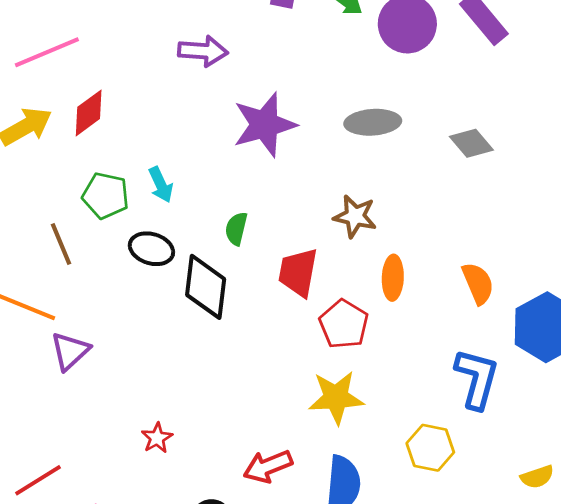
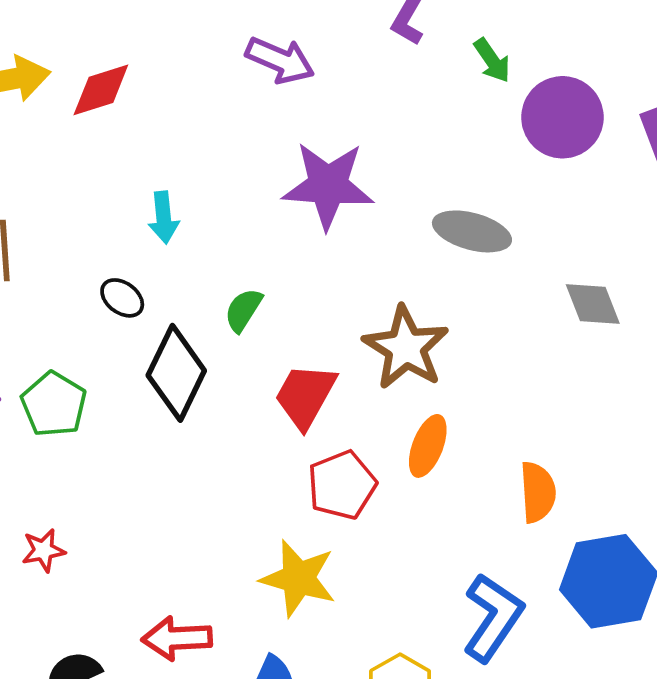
green pentagon: (106, 196) -> (54, 404), moved
brown star: (355, 216) -> (406, 348), size x1.4
black ellipse: (151, 249) -> (122, 298), size x0.7

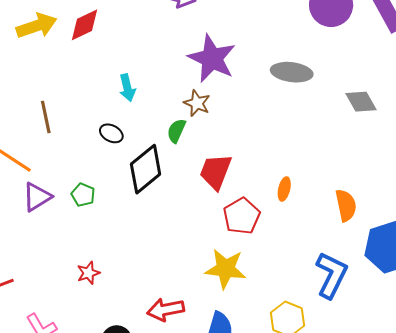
purple star: (328, 185) -> (212, 58), turned 30
brown star: (406, 348) -> (197, 103), moved, size x0.6
black diamond: (176, 373) -> (146, 169), turned 33
green pentagon: (54, 404) -> (83, 195), size x0.7
orange ellipse: (428, 446) -> (284, 189), size x0.7

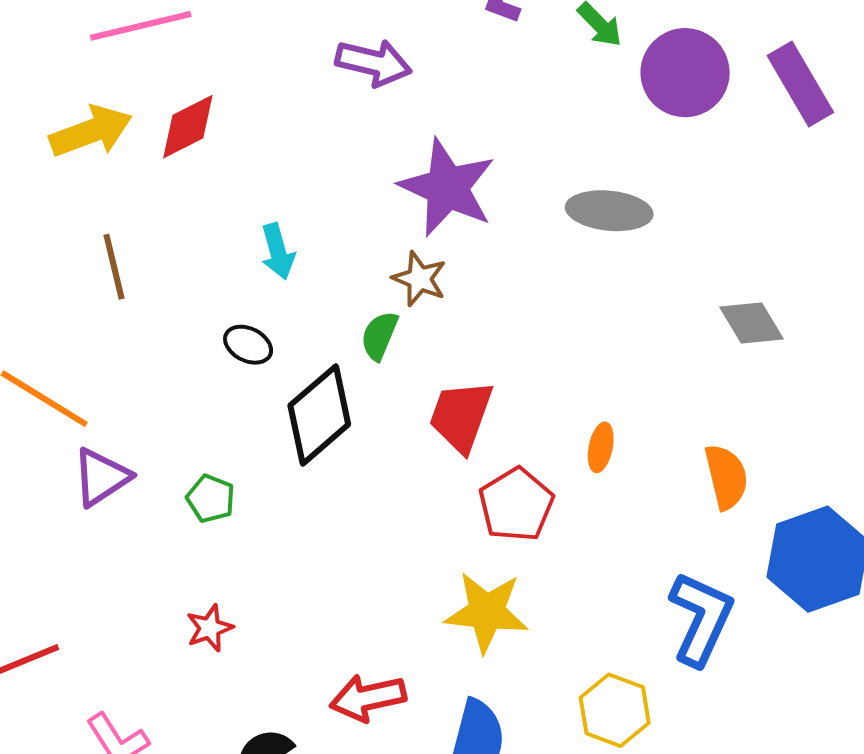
gray diamond: (361, 102) -> (751, 323), moved
brown line: (46, 117) -> (114, 267), moved
green pentagon: (83, 195) -> (211, 499), moved

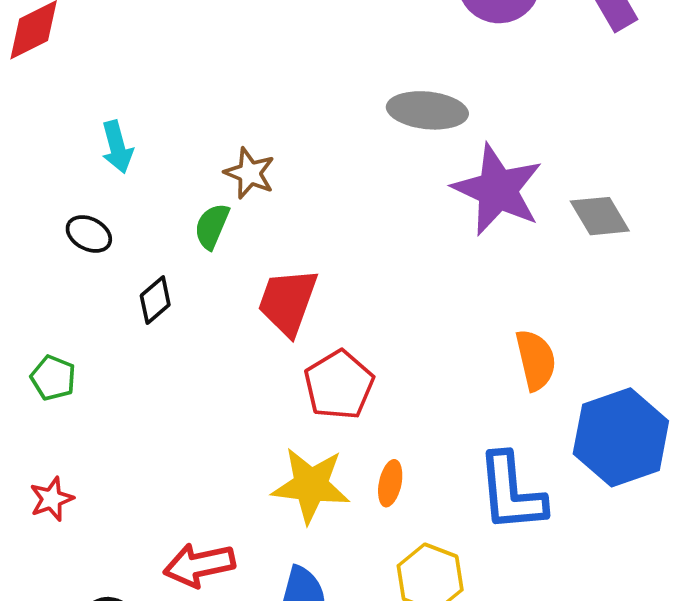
purple star: (447, 188) -> (498, 190), moved
gray diamond: (751, 323) -> (600, 216), moved
black diamond: (319, 415) -> (155, 300), size x0.5
orange ellipse: (601, 447) -> (390, 483), moved
blue L-shape: (701, 619) -> (511, 492), turned 150

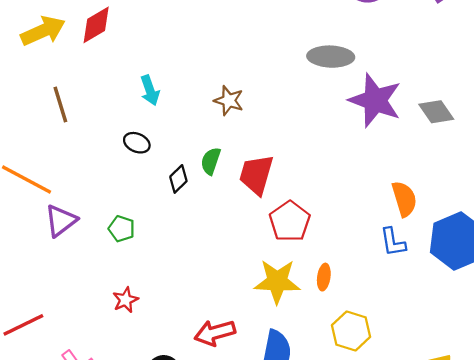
green semicircle: (212, 226) -> (211, 161), moved
blue L-shape: (511, 492) -> (393, 242), moved, size x0.6

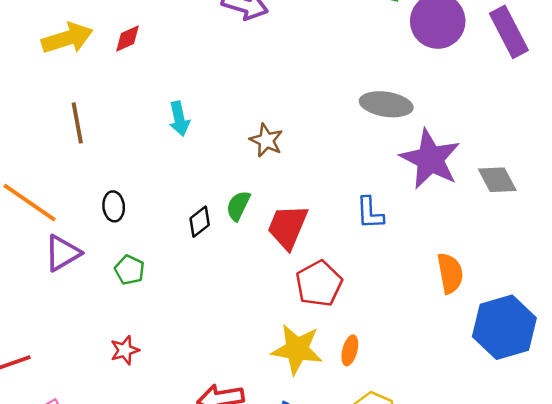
red diamond: (96, 25) -> (128, 38), size x0.7
black ellipse: (137, 143) -> (114, 206), moved, turned 55
blue L-shape: (393, 242) -> (370, 213), moved

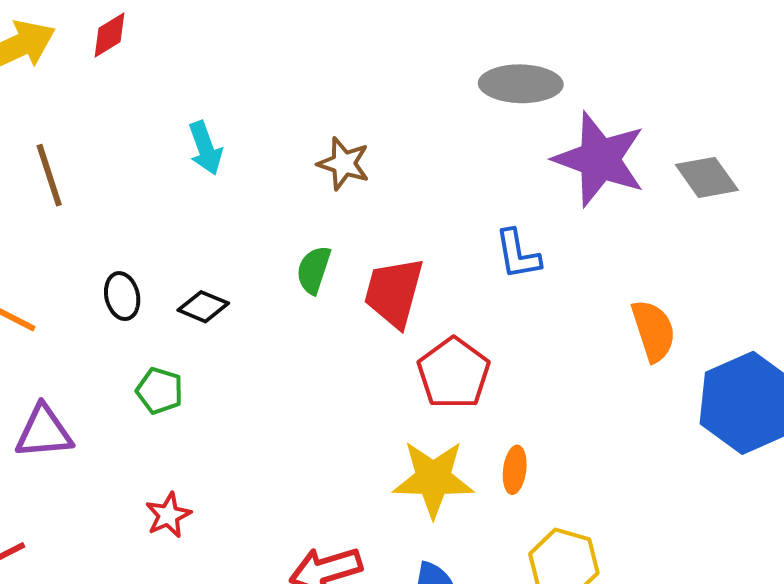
black diamond: (200, 222) -> (203, 307), moved, turned 68
purple triangle: (62, 253) -> (44, 432), moved, turned 33

